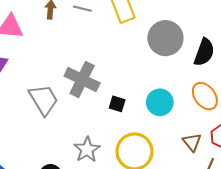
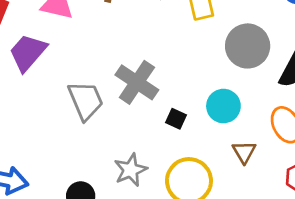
cyan circle: (160, 102) -> (223, 106), moved
brown triangle: (192, 142) -> (244, 152), moved

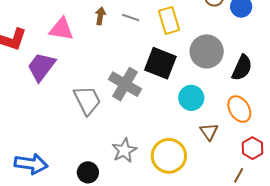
black square: (176, 119) -> (160, 63), moved, size x2.0

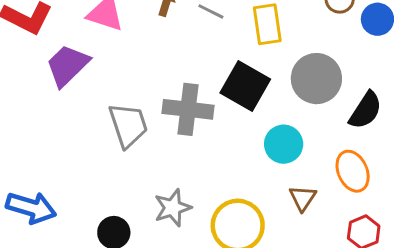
gray cross: (125, 84) -> (188, 109), turned -32

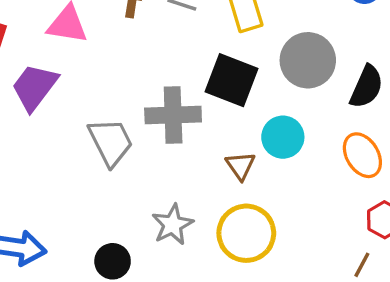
brown triangle: (303, 198) -> (240, 166), moved

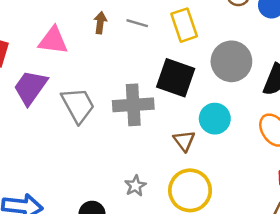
gray trapezoid: (111, 142) -> (78, 105), moved
gray star: (172, 225) -> (135, 186), size x0.7

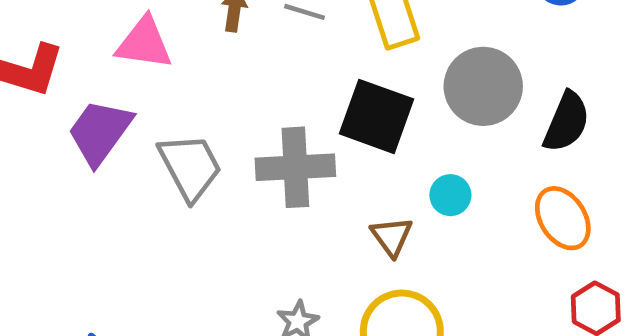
cyan circle: (215, 119) -> (450, 195), size x0.7

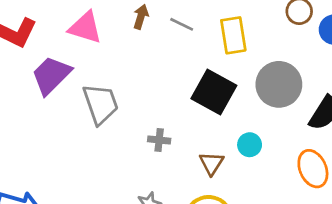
gray cross: (295, 167) -> (159, 140), moved, size x0.5

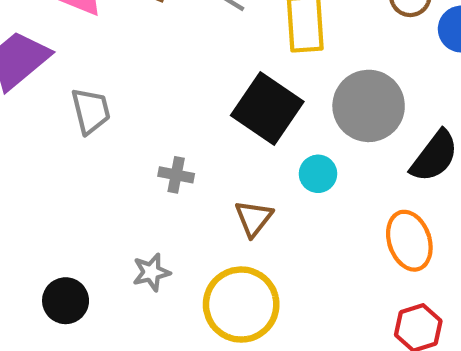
gray trapezoid: (101, 104) -> (91, 111), size x0.7
cyan circle: (250, 145) -> (318, 174), moved

